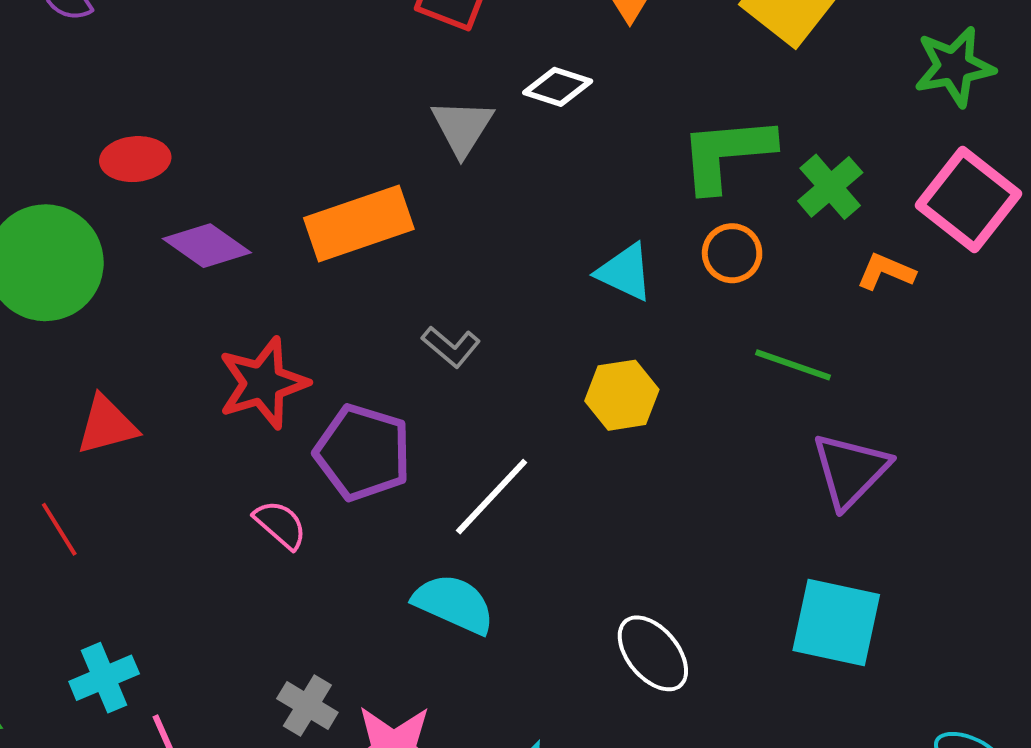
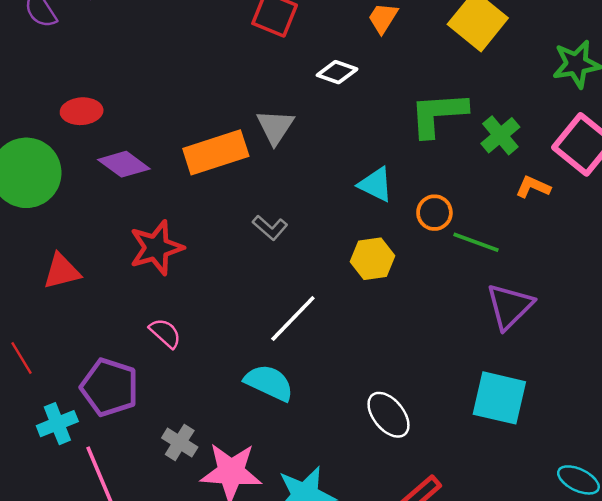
gray triangle: (462, 127) -> (275, 127), moved
orange circle: (732, 253) -> (434, 213), moved
purple pentagon: (363, 452) -> (110, 387), moved
red line: (59, 529) -> (21, 358), moved

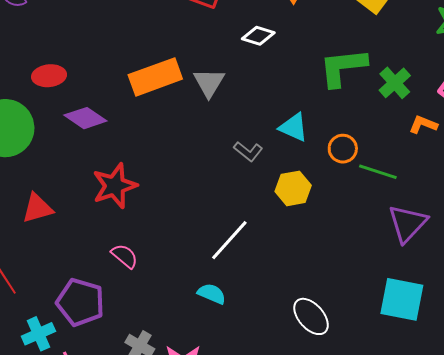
orange rectangle: (216, 152) -> (155, 77), moved
gray L-shape: (270, 228) -> (248, 151), moved
cyan semicircle: (269, 383) -> (212, 294), size x0.7

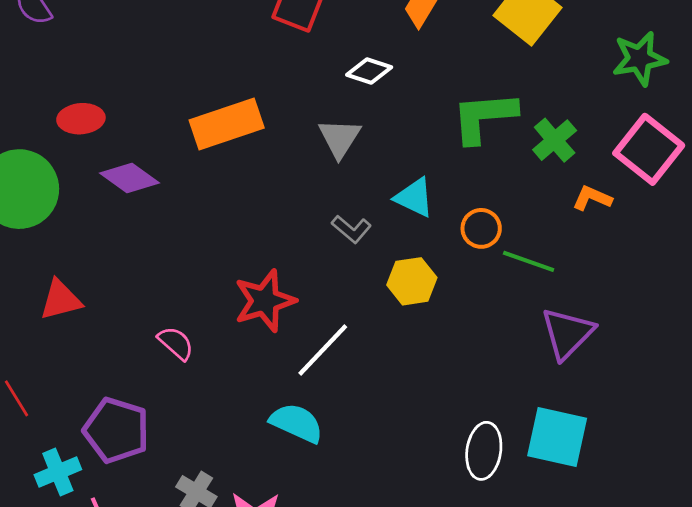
gray triangle: (209, 83) -> (340, 138), moved
red star: (115, 186) -> (265, 301), moved
pink semicircle: (125, 256) -> (176, 343), moved
cyan semicircle: (212, 294) -> (297, 423), size x1.4
white ellipse: (311, 316) -> (484, 451), moved, turned 48

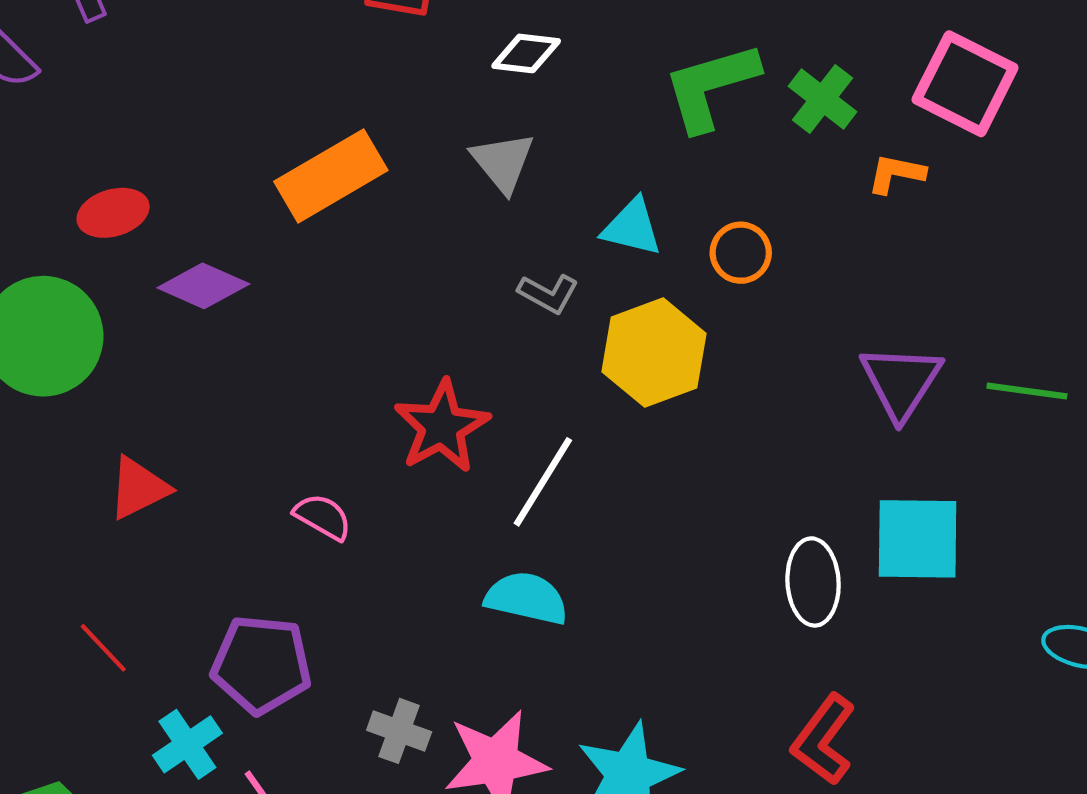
green line: (529, 261) -> (1027, 391), moved
yellow hexagon: (412, 281) -> (654, 353), size x1.4

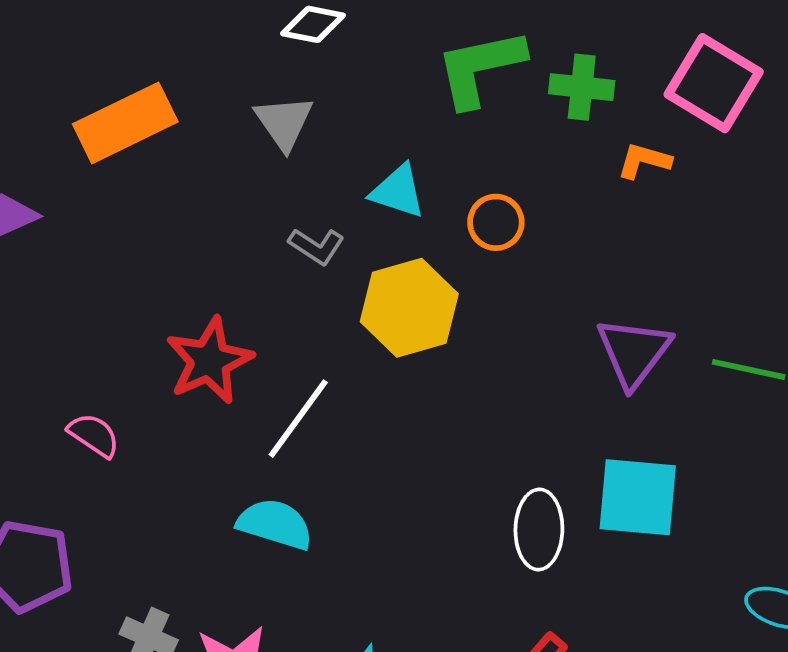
green cross: (822, 99) -> (582, 87), turned -36

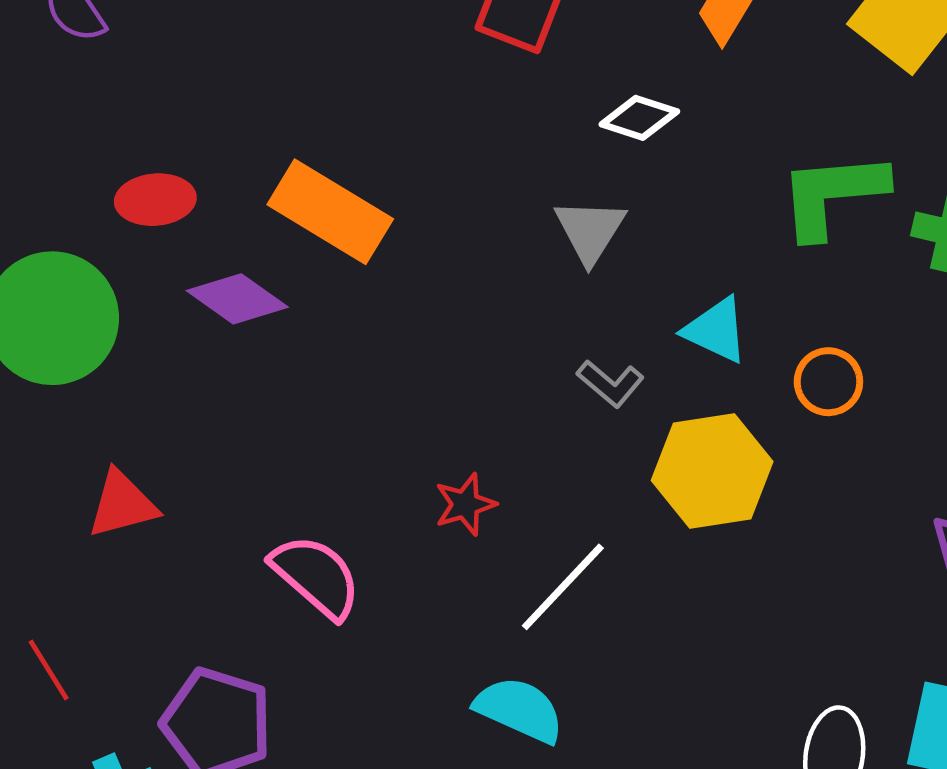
orange rectangle: (125, 123) -> (330, 212), moved, turned 50
red star: (209, 361) -> (465, 504), size x0.6
pink semicircle: (94, 435) -> (316, 576), size x1.5

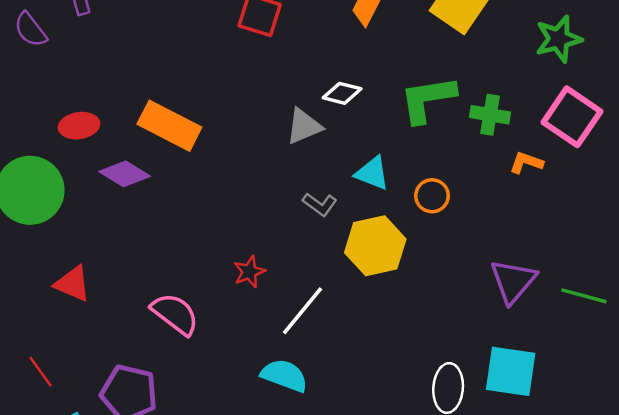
white diamond: (639, 118) -> (342, 93), moved
gray triangle: (590, 231) -> (304, 126), turned 39
red triangle: (122, 504) -> (73, 284), turned 42

